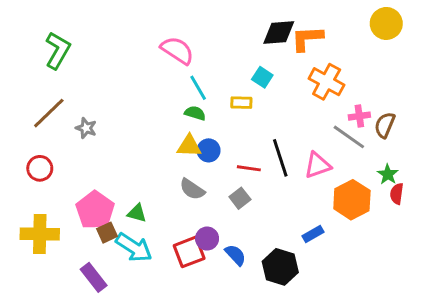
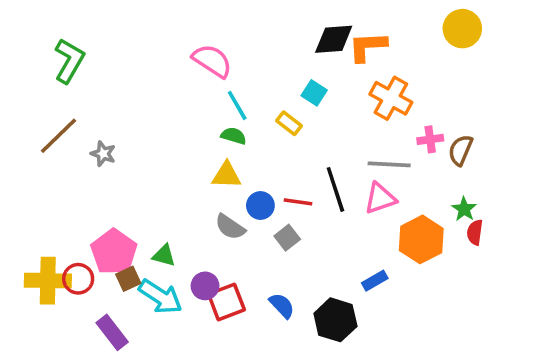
yellow rectangle: (241, 103) -> (289, 123), turned 36
gray line: (349, 137) -> (389, 164), moved, turned -32
blue circle: (209, 150) -> (260, 206), moved
red circle: (40, 168) -> (78, 279), moved
purple circle: (207, 239) -> (205, 286), moved

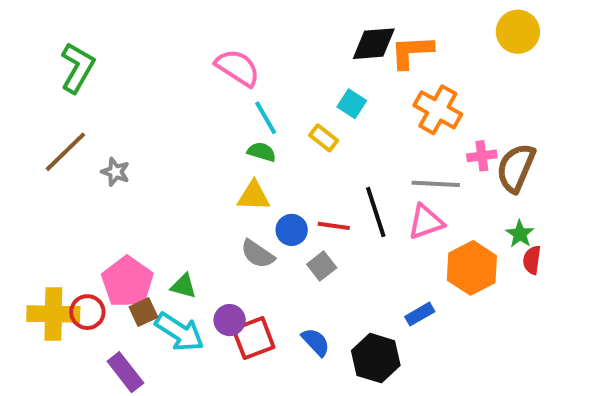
brown semicircle: (461, 150) -> (516, 168), size x1.4

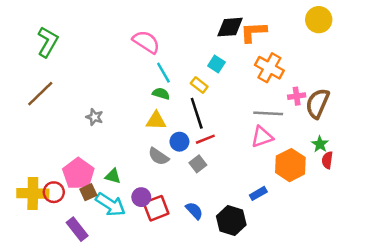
gray star: (115, 172) -> (94, 117), moved
black line: (376, 212) -> (197, 113), moved
red line: (334, 226) -> (205, 139), turned -30

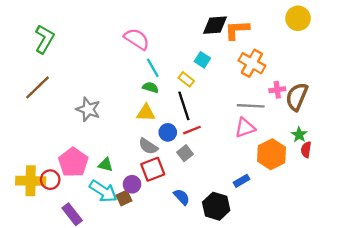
gray star: (94, 117) -> (88, 109), size x1.5
brown square: (88, 192) -> (124, 198), moved
red square: (156, 208) -> (153, 169), moved

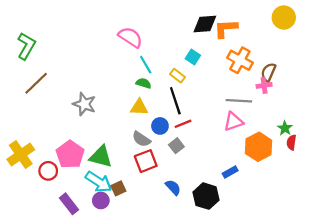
green L-shape: (44, 39) -> (26, 46), moved
brown semicircle: (297, 97) -> (268, 72), moved, size x0.7
green triangle: (106, 165) -> (101, 157), size x1.6
yellow cross: (31, 181) -> (21, 154), moved, turned -36
purple circle: (132, 184) -> (101, 200), moved

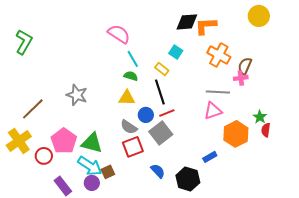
brown line: (36, 83) -> (33, 109), moved
gray square: (176, 146) -> (161, 133), size x1.6

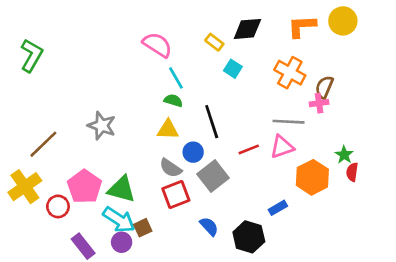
orange L-shape: (206, 26) -> (302, 26), moved
yellow rectangle: (162, 69) -> (214, 42), moved
red line: (167, 113) -> (249, 149), moved

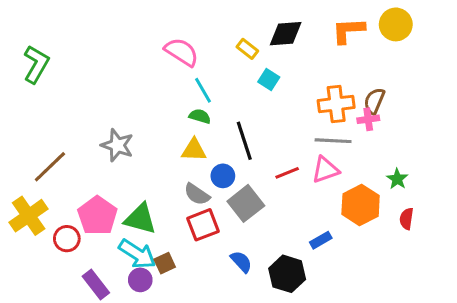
orange cross: (290, 73) -> (336, 104), moved, turned -36
red semicircle: (352, 172) -> (406, 219), moved

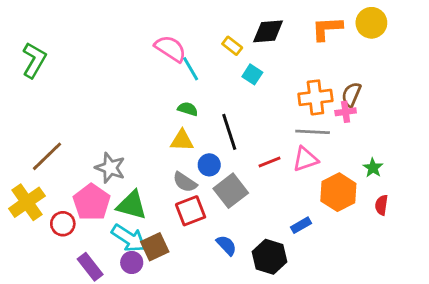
cyan line: (203, 90) -> (191, 69), moved
gray star: (117, 145) -> (110, 168), moved
brown square: (165, 263) -> (155, 247), size x1.4

